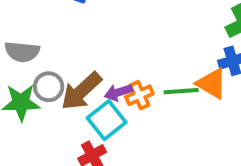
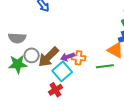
green line: (181, 91) -> (105, 66), moved
orange cross: (139, 95) -> (79, 58), turned 32

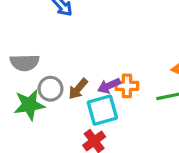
brown arrow: (48, 57) -> (78, 89), size x0.6
cyan square: (62, 71) -> (102, 110), turned 30

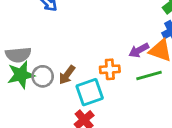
purple arrow: (109, 86) -> (139, 50), moved
green star: (29, 105) -> (21, 75), moved

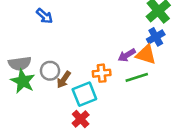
green star: (21, 75) -> (23, 81), turned -30
gray circle: (43, 76) -> (50, 71), moved

